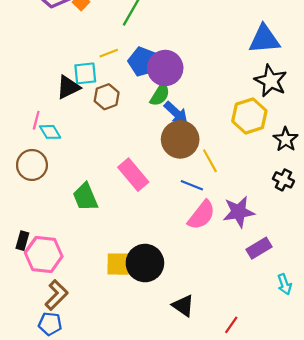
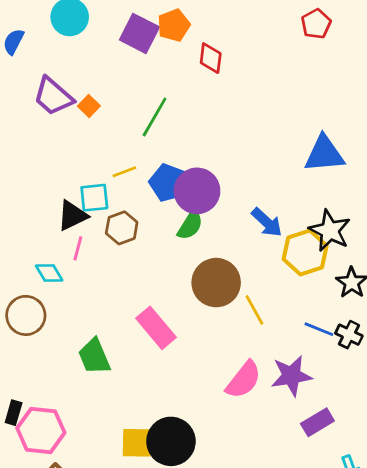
black star: (271, 81) -> (330, 231), moved
blue arrow: (176, 113) -> (267, 222), moved
pink line: (36, 120) -> (78, 248), moved
blue line: (192, 185) -> (319, 329), moved

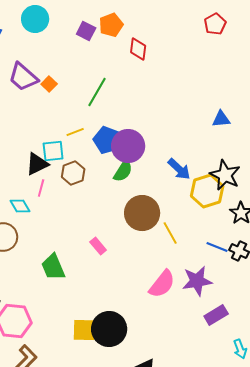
purple square: (139, 33) -> (86, 31), size x0.7
blue triangle: (324, 154) -> (221, 119), size x0.6
pink rectangle: (156, 328) -> (98, 246), size x0.6

